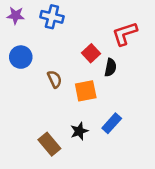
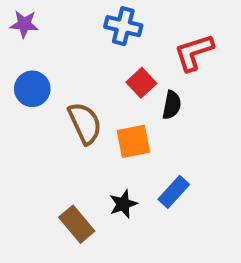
blue cross: (52, 17) -> (123, 26), moved
brown semicircle: (55, 79) -> (85, 123), size x1.5

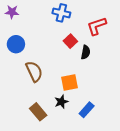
brown semicircle: (85, 123) -> (34, 71), moved
orange square: (133, 141) -> (69, 83), moved
blue rectangle: (174, 192) -> (87, 110), moved

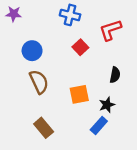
blue circle: (16, 44) -> (32, 51), moved
black semicircle: (86, 52) -> (115, 75), moved
black star: (61, 102) -> (107, 105), moved

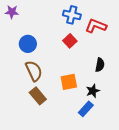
blue cross: (70, 15) -> (72, 15), moved
red L-shape: (110, 30) -> (96, 26), turned 40
brown rectangle: (44, 128) -> (38, 96), moved

